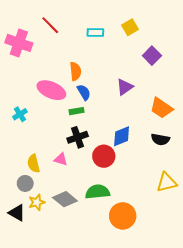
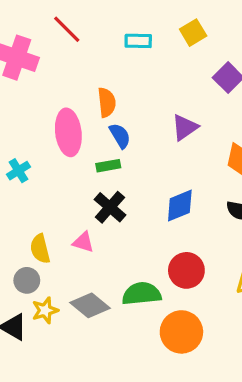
pink ellipse: (51, 90) -> (68, 132), turned 60
black cross: (78, 137) -> (110, 207), turned -30
red circle: (104, 156) -> (186, 270), moved

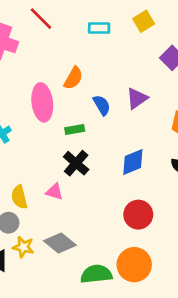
orange semicircle: (107, 102) -> (73, 78), turned 35
blue semicircle: (120, 136) -> (102, 105), moved
green semicircle: (142, 294) -> (96, 274), moved
yellow star: (45, 310) -> (23, 247), turned 30

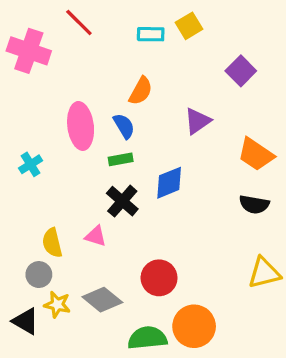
yellow square: (144, 21) -> (189, 26), moved
orange semicircle: (73, 78) -> (141, 91), moved
blue semicircle: (102, 105) -> (124, 126), moved
blue diamond: (133, 162) -> (169, 183), moved
red circle: (138, 215) -> (159, 278), moved

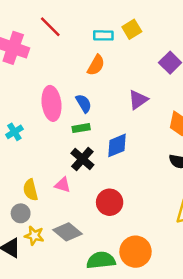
orange semicircle: (141, 91) -> (96, 65), moved
red circle: (159, 278) -> (110, 202), moved

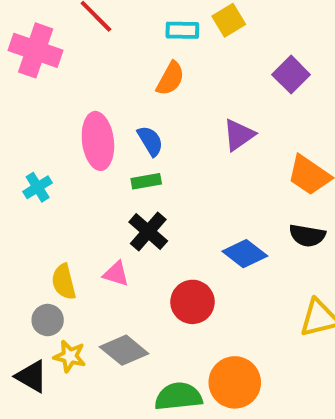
blue diamond: (117, 145) -> (245, 254), moved, turned 60

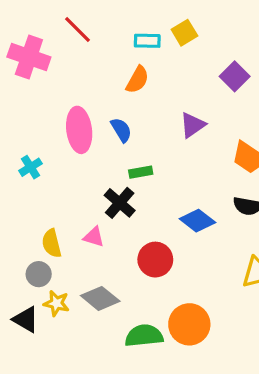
green rectangle: (146, 181) -> (141, 172), moved

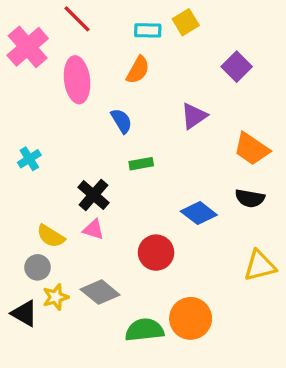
pink cross: (29, 57) -> (28, 47), turned 30
pink ellipse: (79, 130) -> (77, 80), moved
black cross: (120, 203) -> (93, 195), moved
yellow semicircle: (52, 243) -> (51, 236), turned -44
yellow star: (56, 303) -> (56, 297), turned -30

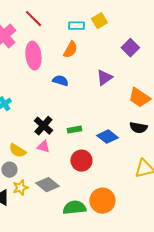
blue semicircle: (121, 121) -> (60, 81), turned -42
green rectangle: (141, 164) -> (74, 130), moved

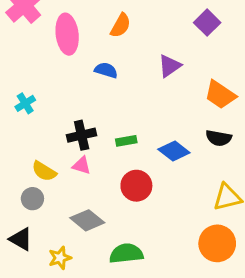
black cross: (43, 126) -> (82, 135), turned 36
yellow star: (20, 188) -> (60, 258), moved
orange circle: (102, 201) -> (217, 243), moved

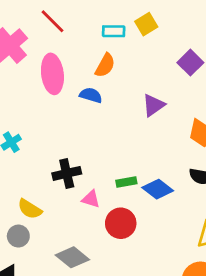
blue semicircle: (106, 70) -> (91, 95), moved
green rectangle: (126, 141) -> (126, 182), moved
pink triangle: (82, 165) -> (91, 199), moved

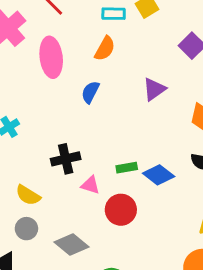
blue semicircle: (91, 95) -> (90, 92), moved, turned -80
gray circle: (18, 236) -> (26, 229), moved

